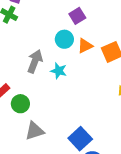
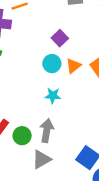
gray arrow: (35, 61) -> (47, 131), moved

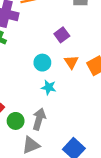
cyan circle: (52, 64) -> (42, 63), moved
orange triangle: (73, 66) -> (71, 62), turned -32

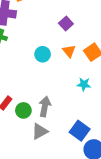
purple square: (62, 35) -> (66, 24), moved
cyan star: (49, 87) -> (84, 84), moved

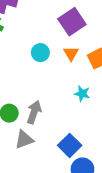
purple square: (66, 24) -> (72, 22), size x1.6

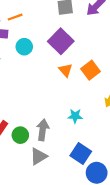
cyan circle: (40, 53) -> (24, 47), moved
cyan star: (82, 94) -> (75, 116), moved

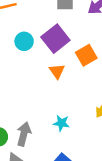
cyan circle: (24, 47) -> (24, 41), moved
orange square: (91, 70) -> (86, 55), moved

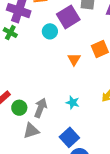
purple square: (55, 39) -> (68, 17), moved

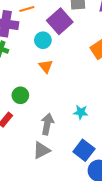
orange triangle: (74, 59) -> (46, 66), moved
green circle: (19, 108) -> (20, 95), moved

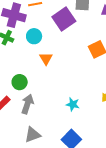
cyan circle: (43, 40) -> (34, 36), moved
gray arrow: (47, 124) -> (27, 104), moved

